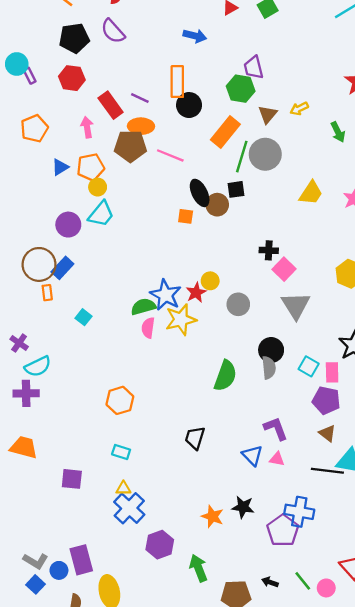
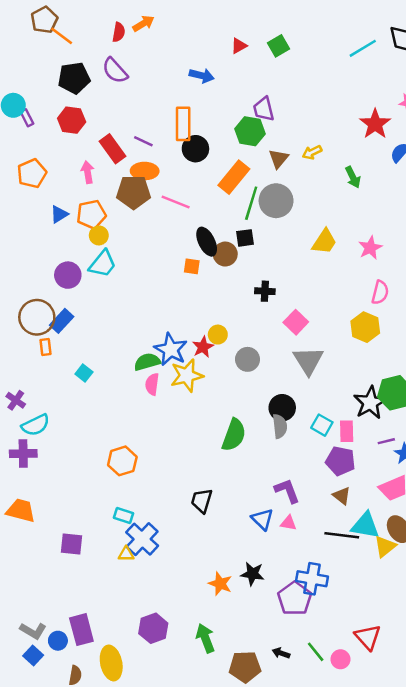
black cross: (269, 250) -> (265, 291), moved
blue cross: (129, 508) -> (142, 539), moved
purple hexagon: (160, 545) -> (153, 628), moved

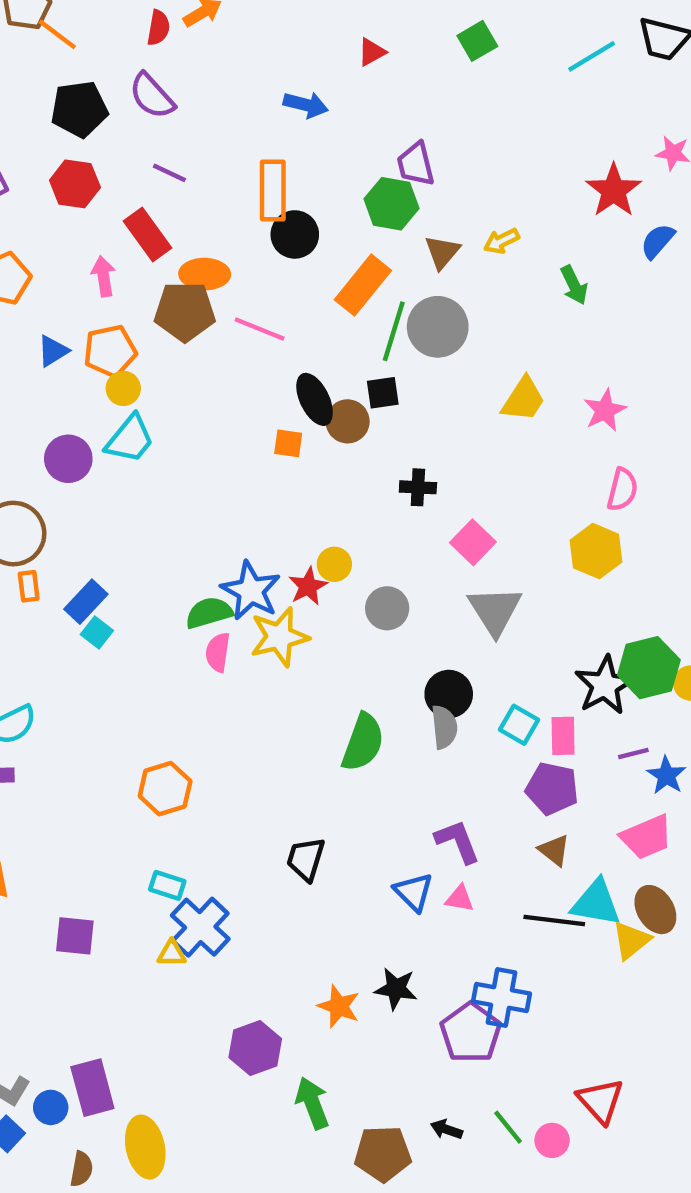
green square: (278, 46) -> (477, 41), moved
purple line: (143, 141) -> (169, 173), moved
blue rectangle: (62, 321) -> (86, 602), moved
purple hexagon: (153, 628) -> (255, 1048), moved

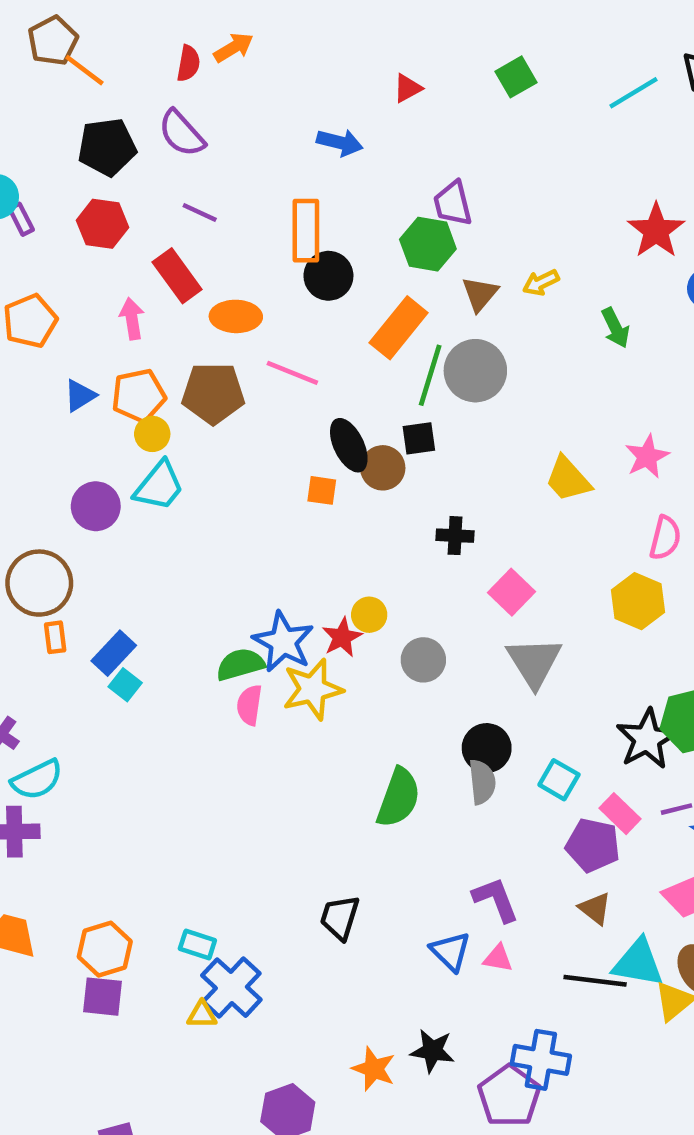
brown pentagon: (185, 311) -> (213, 393), moved
yellow trapezoid: (523, 399) -> (568, 479), moved, turned 105
pink rectangle: (563, 736) -> (620, 814), moved, turned -45
orange hexagon: (165, 789) -> (105, 949), moved

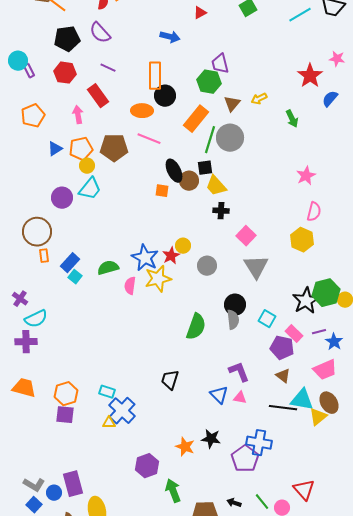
orange ellipse: (236, 316) -> (142, 111), moved
yellow trapezoid: (568, 479) -> (216, 186), moved
green semicircle: (240, 664) -> (108, 268), moved

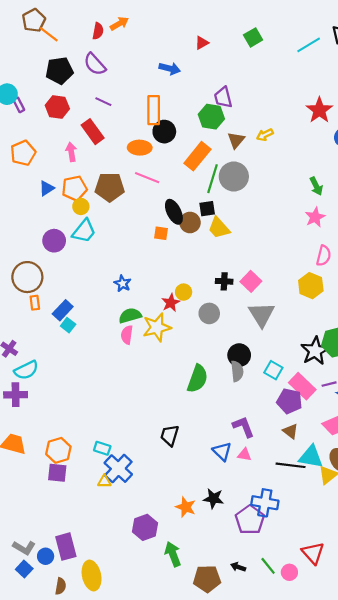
green arrow: (292, 119) -> (316, 186), moved
black cross: (221, 211) -> (224, 281), moved
blue star: (145, 258) -> (123, 283), moved, size x0.6
green semicircle: (108, 268) -> (130, 316), moved
pink rectangle: (294, 334) -> (302, 386), size x1.4

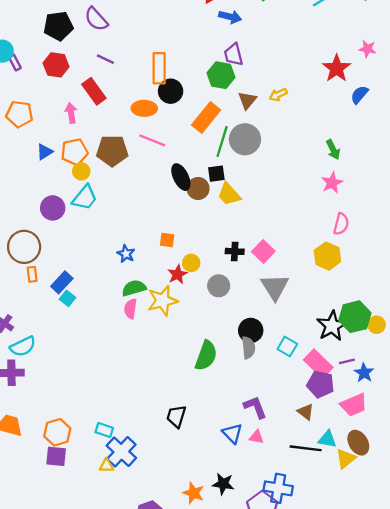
blue arrow: (170, 68) -> (230, 17), moved
orange pentagon: (23, 153) -> (19, 114), turned 30
orange square: (161, 233) -> (167, 240), moved
purple pentagon: (289, 401) -> (321, 384), moved
cyan triangle: (311, 457) -> (327, 439), size x0.7

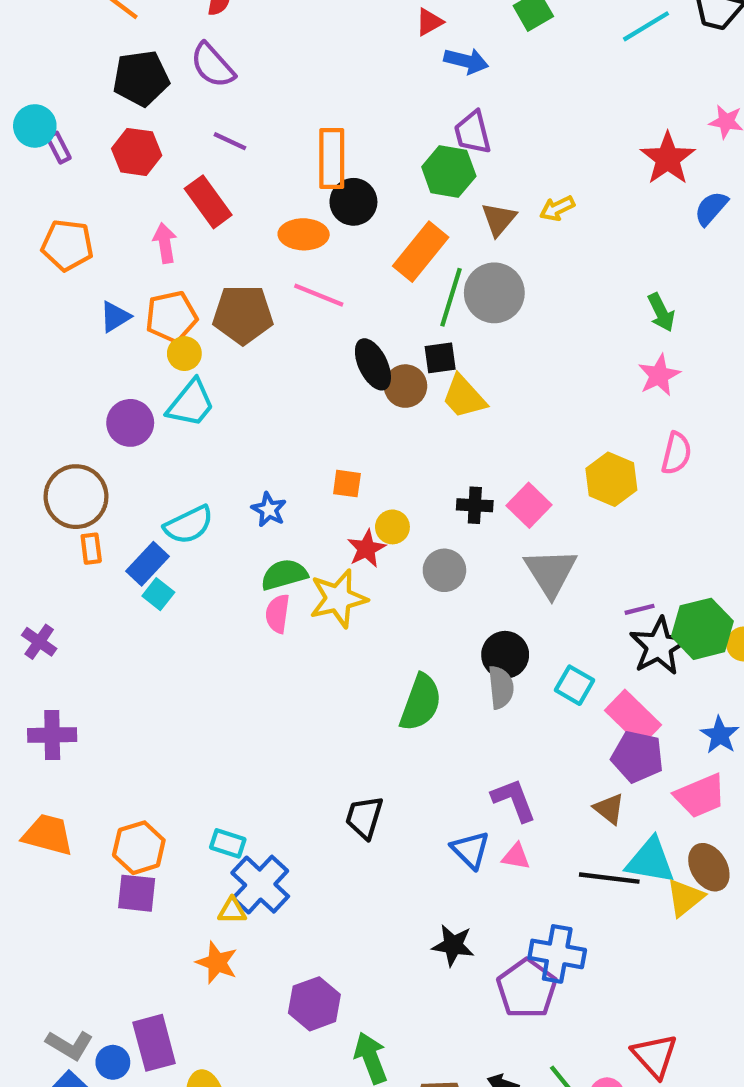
yellow hexagon: (327, 256) -> (611, 479), moved
cyan semicircle: (23, 346) -> (189, 525), moved
purple line: (347, 361) -> (640, 609), moved
cyan triangle: (327, 439) -> (650, 861), size x1.4
orange star: (193, 493) -> (217, 963), moved

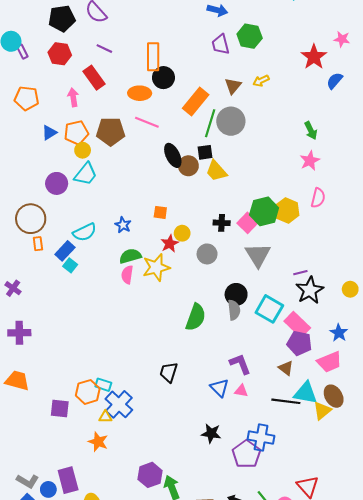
green hexagon: (449, 171) -> (250, 36), moved
green hexagon: (702, 629) -> (264, 211), moved
cyan square: (575, 685) -> (269, 309), size x1.5
orange hexagon: (139, 848) -> (88, 392), moved
purple hexagon: (314, 1004) -> (150, 475), moved

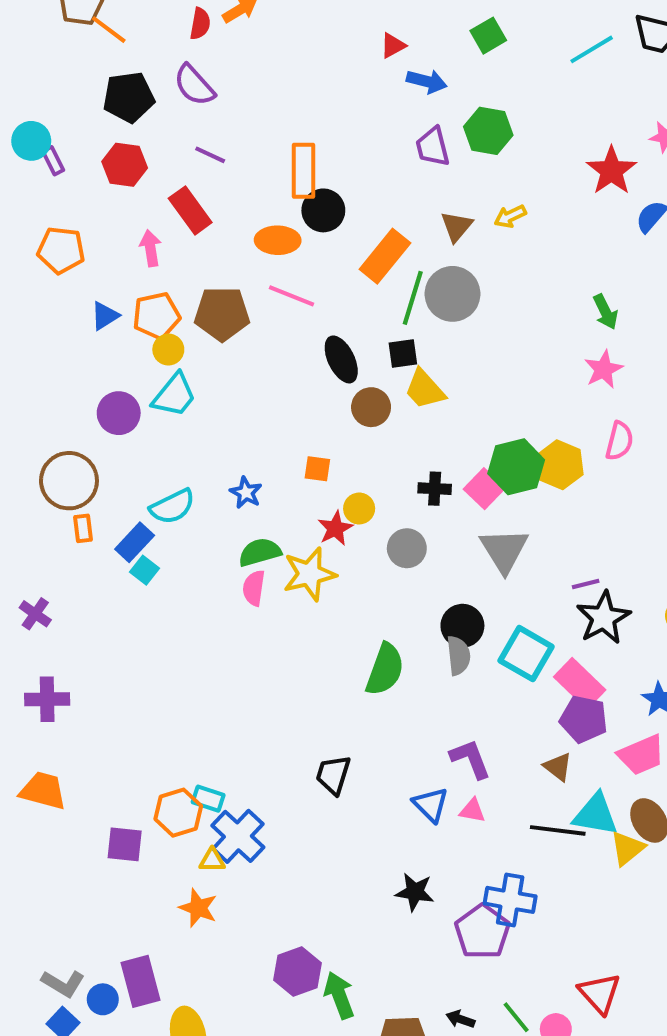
brown circle: (188, 166) -> (371, 407), moved

